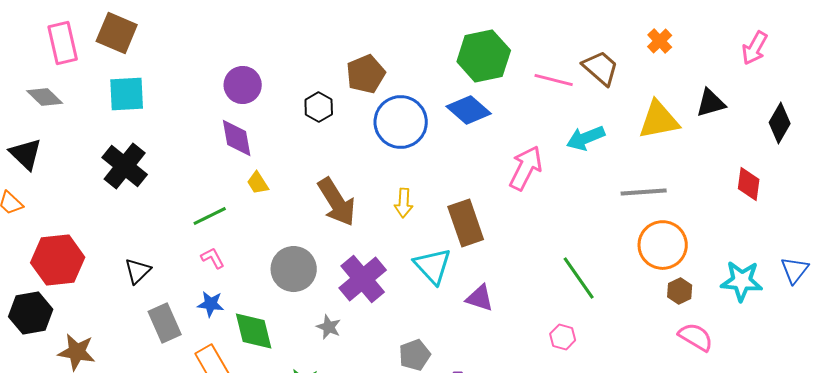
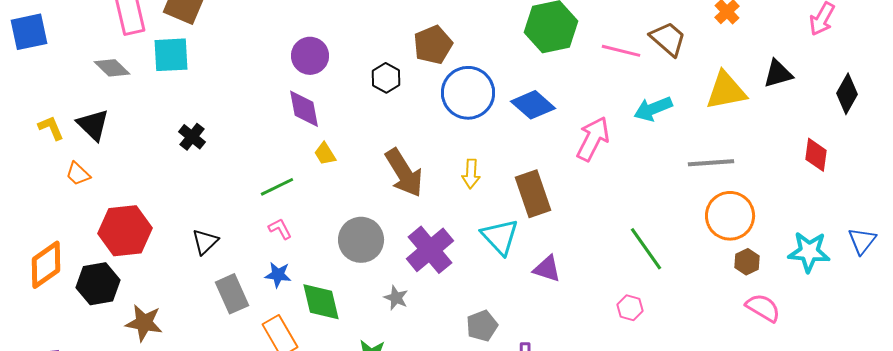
cyan square: (127, 94) -> (171, 55), moved
blue diamond: (469, 110) -> (533, 105), moved
black cross: (125, 166) -> (192, 137), size x0.6

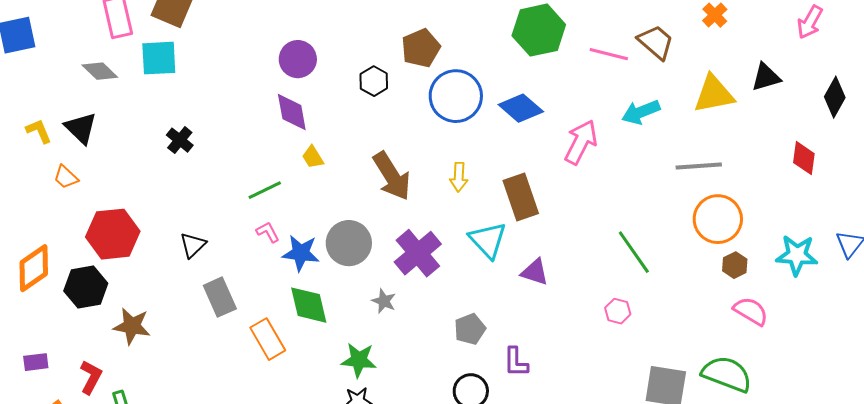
blue star: (278, 275) -> (301, 253), moved, size x1.4

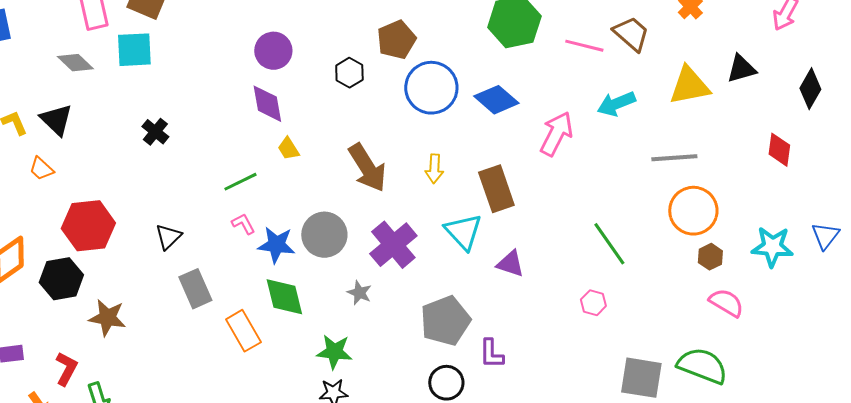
gray pentagon: (470, 329) -> (445, 321), size x1.6

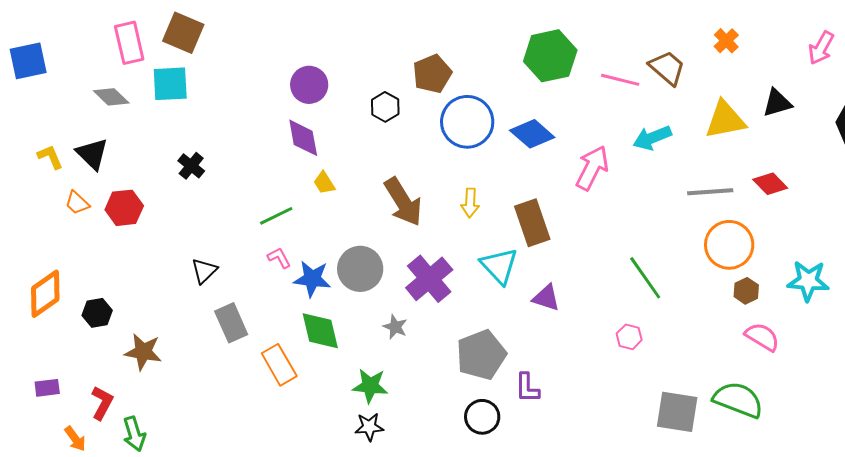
red diamond: (779, 150) -> (770, 184), moved, turned -52
red hexagon: (88, 226) -> (124, 208), moved, size x0.7
black hexagon: (61, 279) -> (97, 313), size x0.7

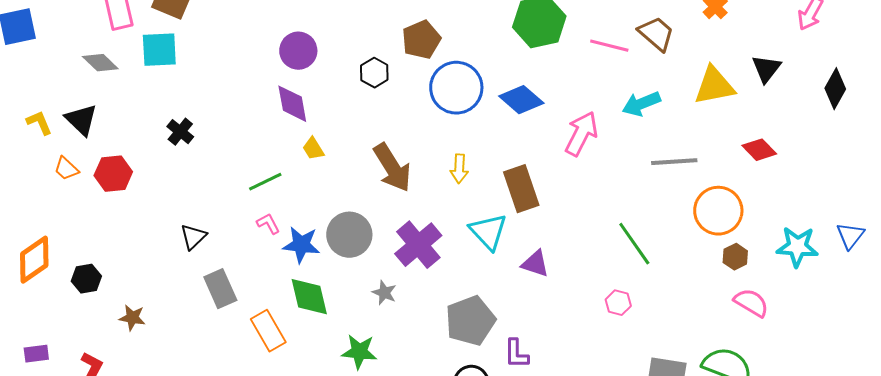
black triangle: (777, 103) -> (766, 69), turned -36
gray line: (710, 192) -> (674, 162), moved
brown star: (143, 352) -> (132, 318), size x0.7

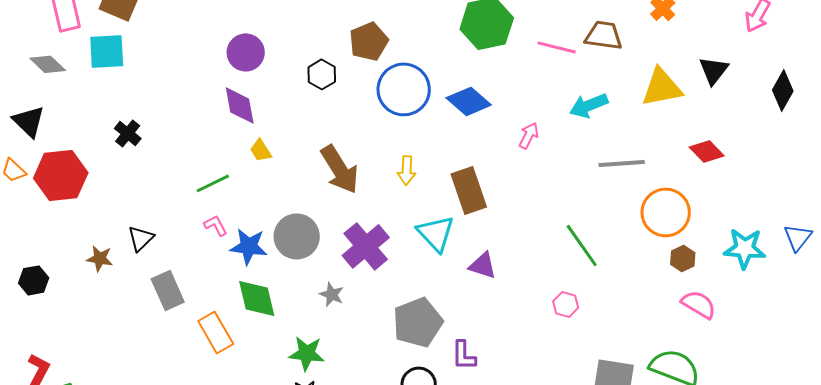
brown trapezoid: (656, 34) -> (604, 35), turned -33
pink arrow: (581, 134) -> (529, 135), size x0.6
red hexagon: (113, 174) -> (61, 175), size x1.4
brown star: (132, 318) -> (100, 258), moved

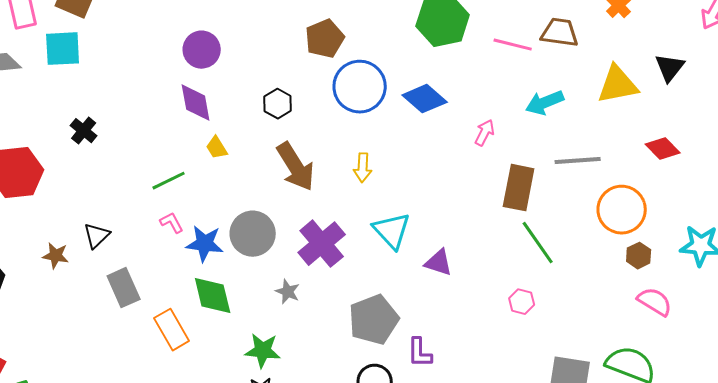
black hexagon: (322, 74) -> (278, 104), moved
brown rectangle: (469, 190) -> (519, 188), moved, turned 30

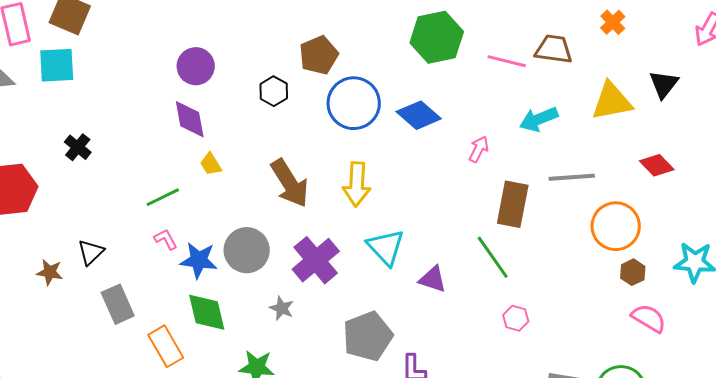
black hexagon: (278, 104) -> (274, 91), moved
yellow arrow: (363, 168) -> (357, 184), size x1.5
green line: (538, 243) -> (493, 257), moved

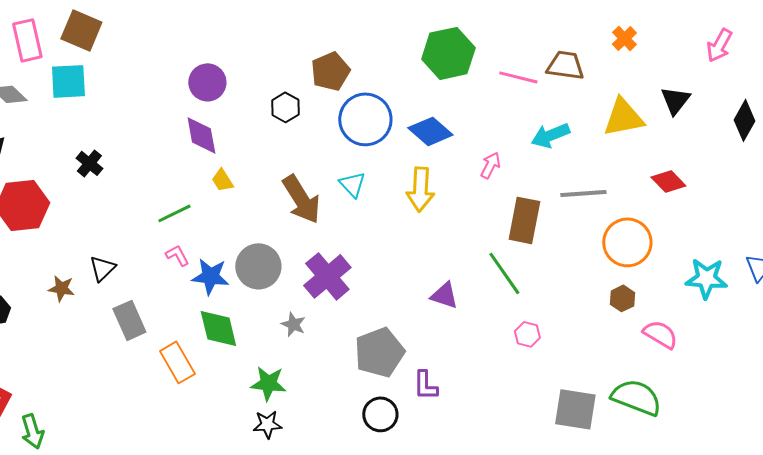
yellow arrow: (357, 184) -> (420, 189), moved
cyan triangle: (386, 247) -> (352, 184), moved, size x0.7
brown hexagon: (633, 272) -> (622, 298), moved

